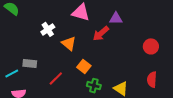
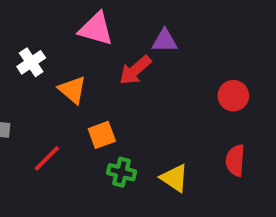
orange square: (84, 67) -> (102, 135), turned 32

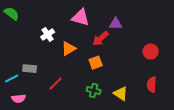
orange triangle: (72, 90) -> (69, 49), turned 49
orange square: (102, 135) -> (96, 63), moved

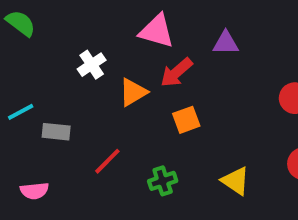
red arrow: (101, 39) -> (176, 73), moved
cyan line: (12, 79) -> (21, 112), moved
green cross: (94, 91) -> (163, 181), moved, turned -32

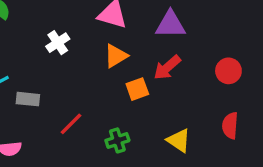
purple triangle: (226, 43) -> (170, 24), size x1.4
red arrow: (176, 73) -> (167, 68), moved
orange triangle: (133, 92) -> (116, 56), moved

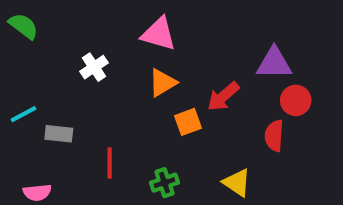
purple triangle: (170, 24) -> (274, 63), moved
red line: (71, 124) -> (110, 163), turned -45
red semicircle: (230, 126) -> (274, 136), moved

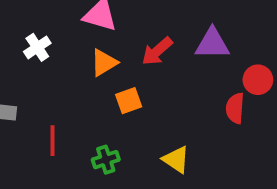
red arrow: (223, 96) -> (157, 51), moved
red circle: (296, 100) -> (258, 80), moved
red semicircle: (274, 136) -> (235, 108), moved

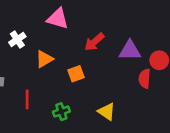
purple triangle: (212, 44) -> (130, 50), moved
orange triangle: (104, 63) -> (44, 59), moved

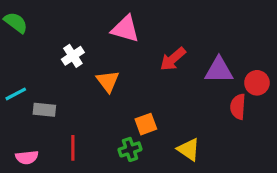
orange triangle: (44, 59) -> (108, 81), turned -36
orange square: (76, 74) -> (146, 124), moved
red line: (27, 99) -> (73, 148), moved

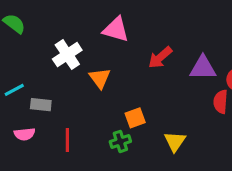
white cross: (73, 56) -> (67, 55), size x1.4
yellow triangle: (189, 149) -> (175, 141), turned 30
pink semicircle: (27, 157) -> (25, 134), moved

